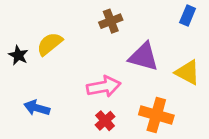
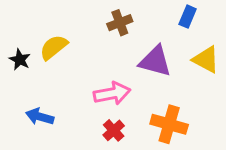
blue rectangle: (188, 15) -> (188, 17), moved
yellow triangle: (188, 72) -> (206, 60), moved

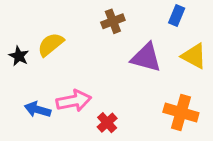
pink arrow: (112, 93) -> (74, 101), moved
orange cross: (169, 124) -> (181, 112), moved

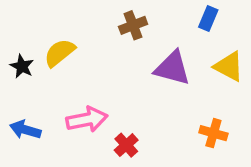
blue arrow: (38, 110) -> (25, 130), moved
orange cross: (181, 112) -> (213, 133), size x0.7

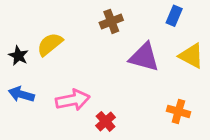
blue arrow: (25, 130) -> (21, 94), moved

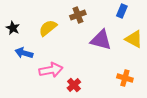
yellow semicircle: (50, 44) -> (48, 28), moved
black star: (18, 56) -> (13, 28), moved
blue arrow: (21, 94) -> (24, 53), moved

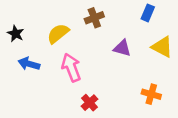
purple triangle: (101, 40) -> (122, 48), size x0.7
pink arrow: (51, 70) -> (71, 67), moved, turned -100

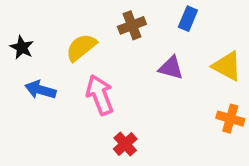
blue rectangle: (148, 13) -> (188, 19), moved
orange cross: (151, 94) -> (230, 119), moved

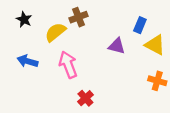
blue rectangle: (188, 19) -> (140, 25), moved
brown cross: (132, 25) -> (79, 17), moved
black star: (22, 47) -> (24, 19), moved

